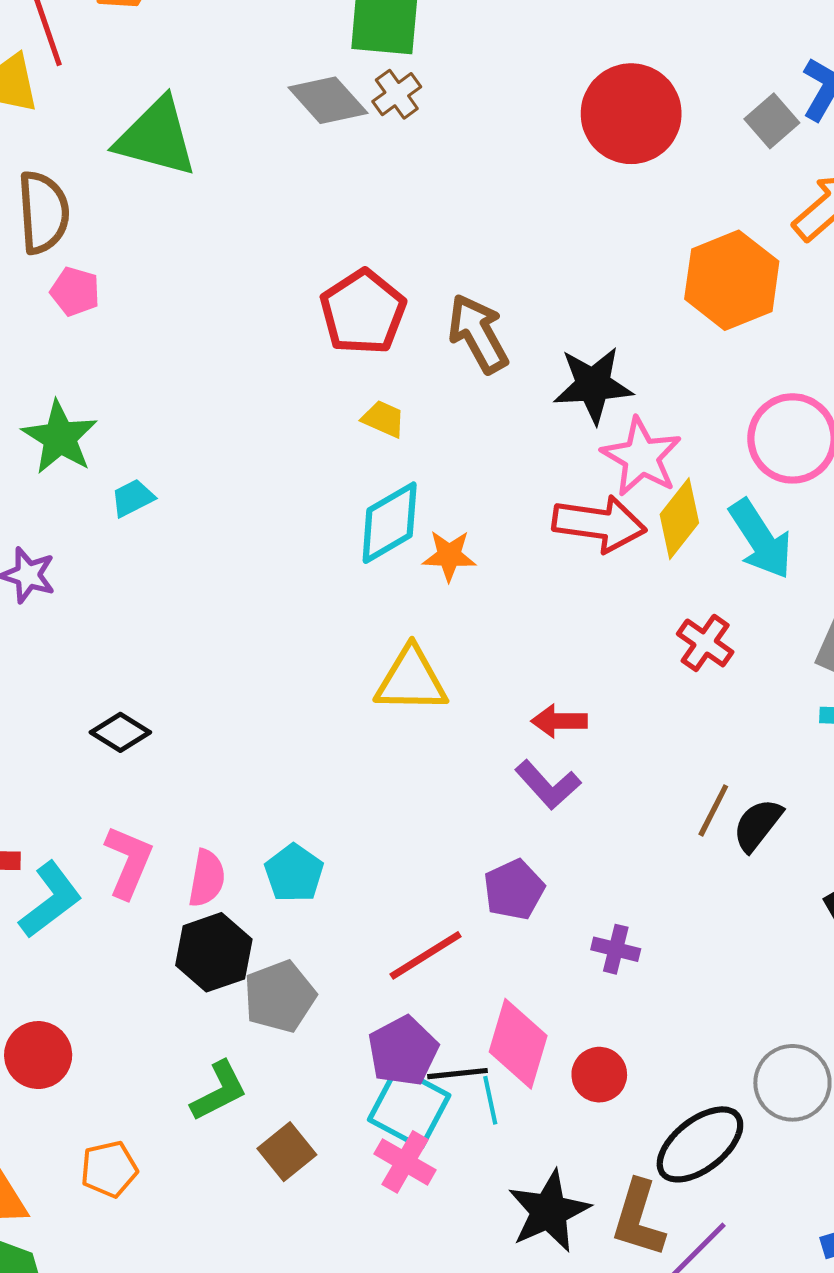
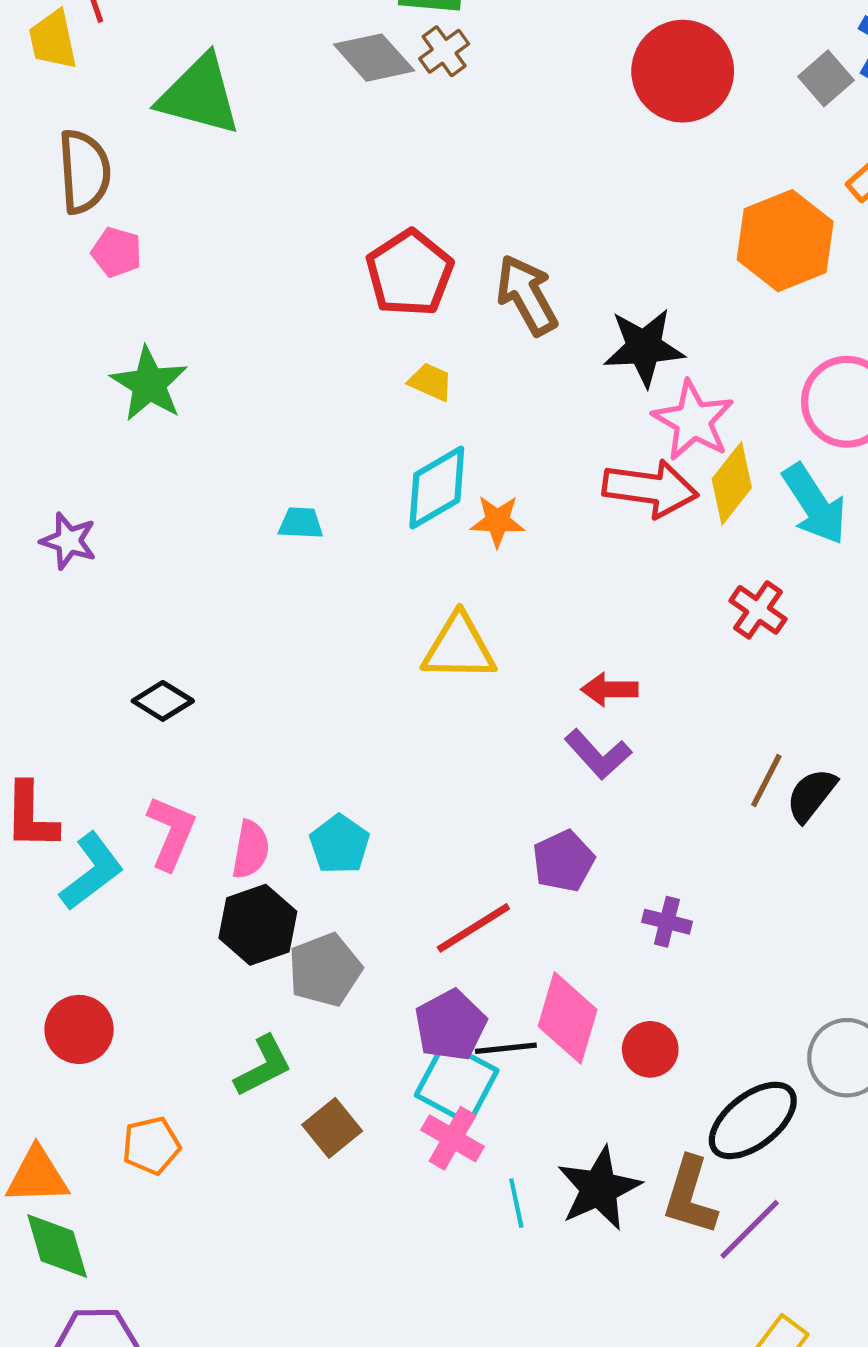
green star: (60, 437) -> (149, 384), moved
cyan trapezoid: (133, 498) -> (301, 523), moved, turned 30
cyan line: (490, 1100) -> (516, 1203), moved

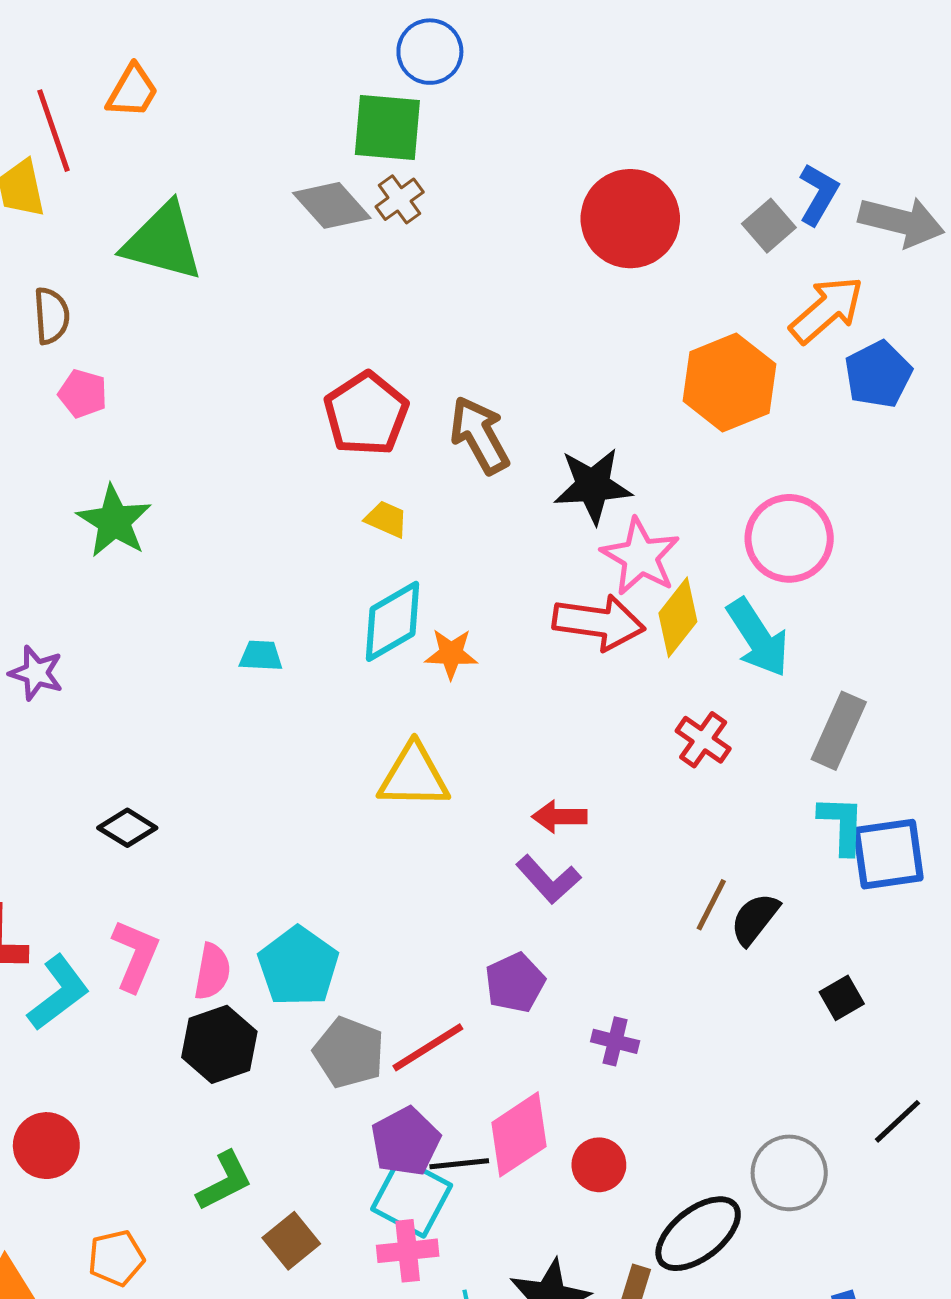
brown semicircle: (84, 172) -> (51, 316), size x0.7
cyan pentagon: (340, 844) -> (298, 966), size x1.4
gray pentagon: (325, 970) -> (349, 1052), moved, turned -30
pink diamond: (568, 1018) -> (519, 1134), turned 40
pink cross: (453, 1138) -> (408, 1251), turned -36

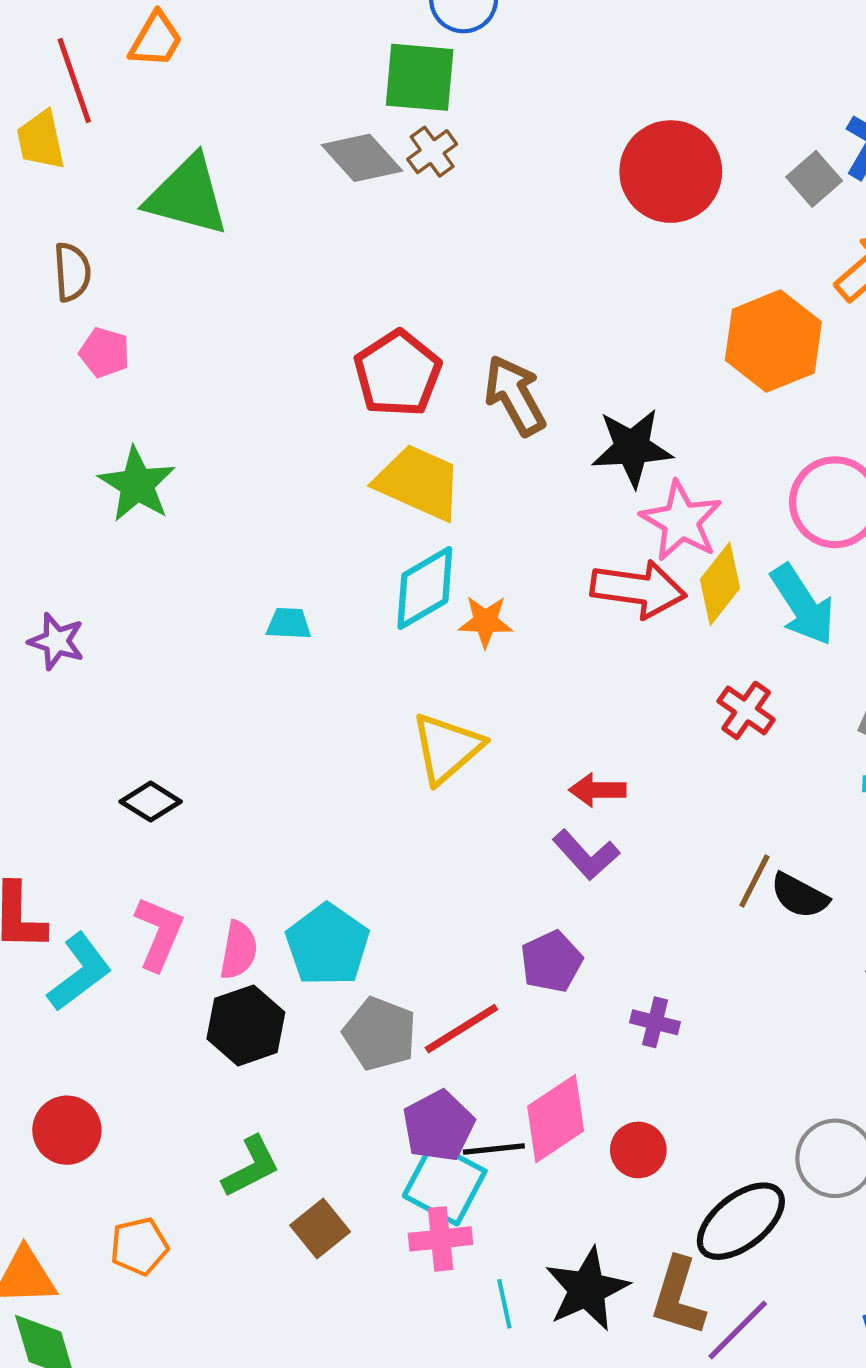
yellow trapezoid: (386, 519) -> (419, 482), size x2.0
yellow triangle: (414, 776) -> (447, 748), turned -42
black semicircle: (755, 919) -> (799, 896), turned -100

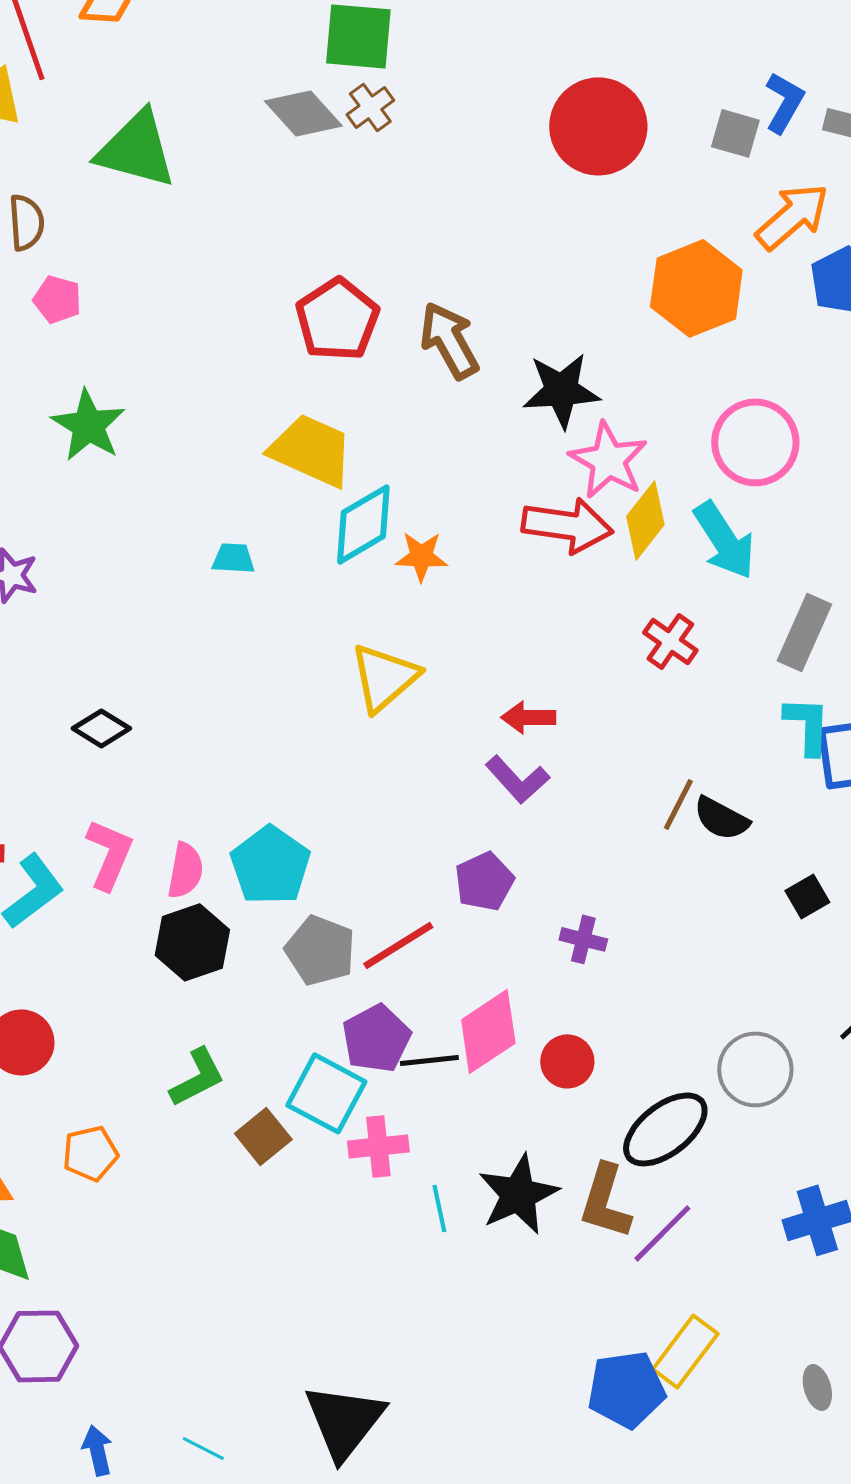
gray square: (814, 179) -> (735, 133), turned -33
yellow trapezoid: (419, 482) -> (311, 450), moved
cyan square: (445, 1183) -> (326, 1093), moved

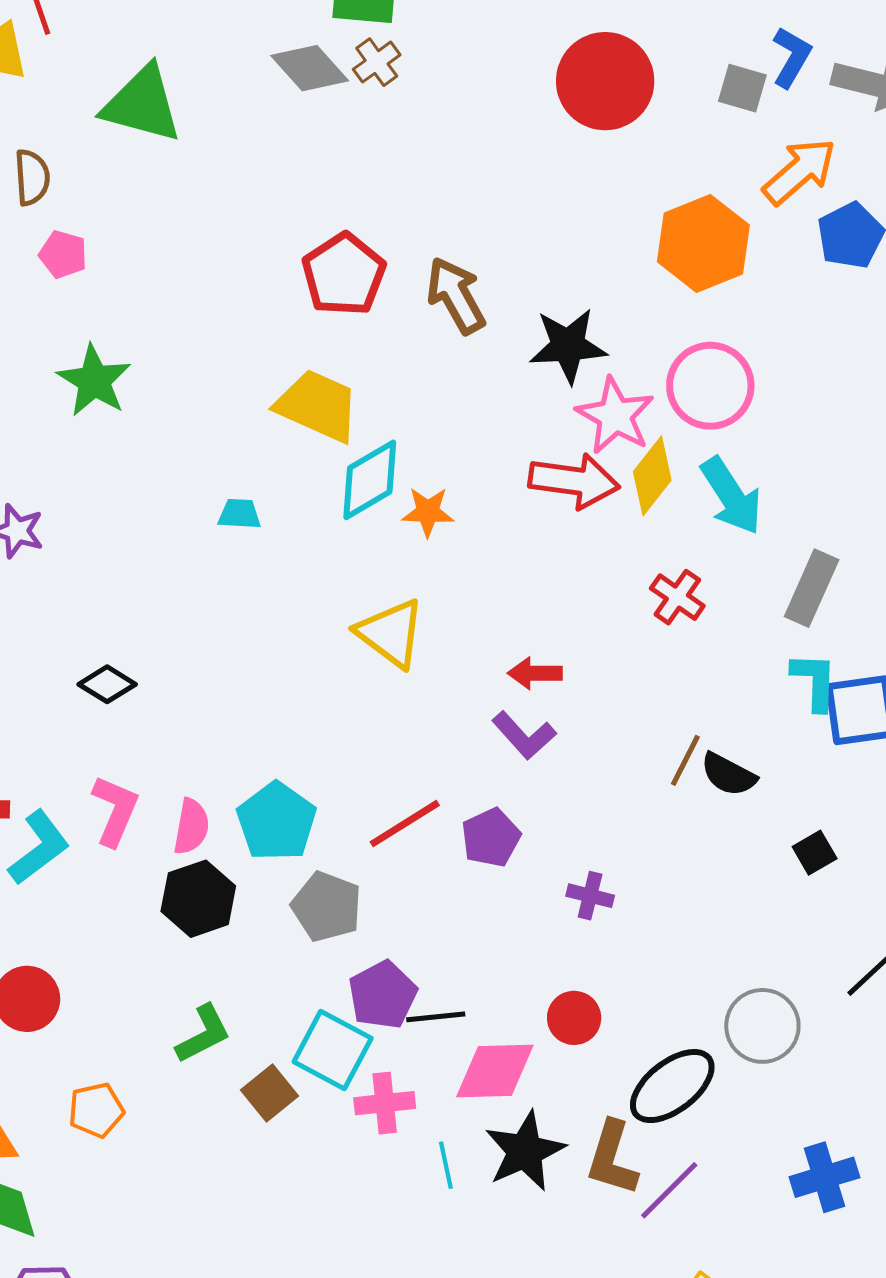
pink circle: (755, 442) -> (710, 386), moved
yellow triangle: (384, 677) -> (391, 633), turned -42
red line: (398, 945) -> (405, 824), moved
pink diamond: (488, 1031) -> (495, 1071), moved, turned 32

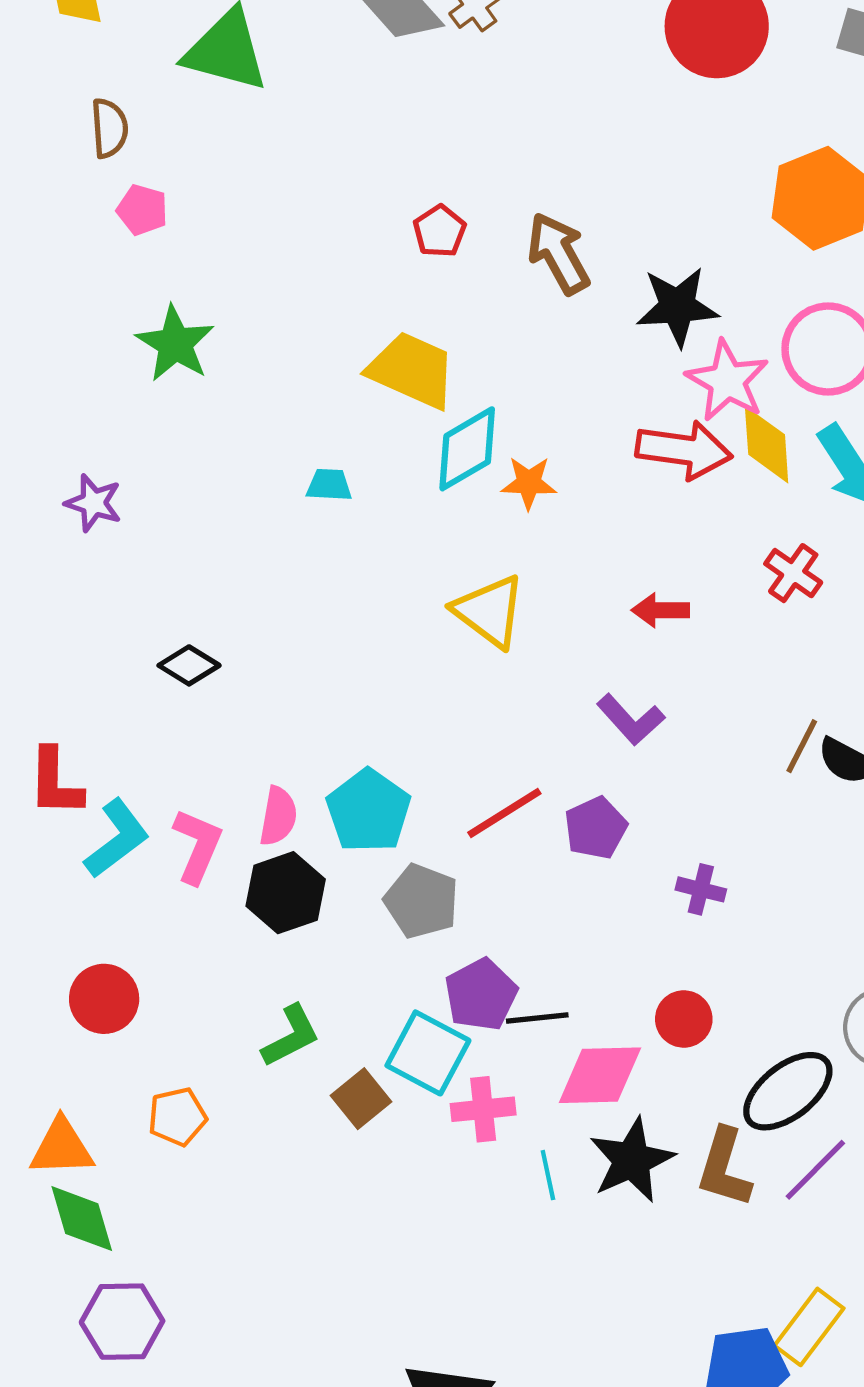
red pentagon: (344, 274) -> (440, 231), size x0.6
yellow diamond: (652, 476) -> (767, 445), turned -42
red arrow: (535, 673) -> (660, 610), moved
pink L-shape: (115, 811) -> (197, 846), moved
purple line: (669, 1190) -> (815, 1170), moved

